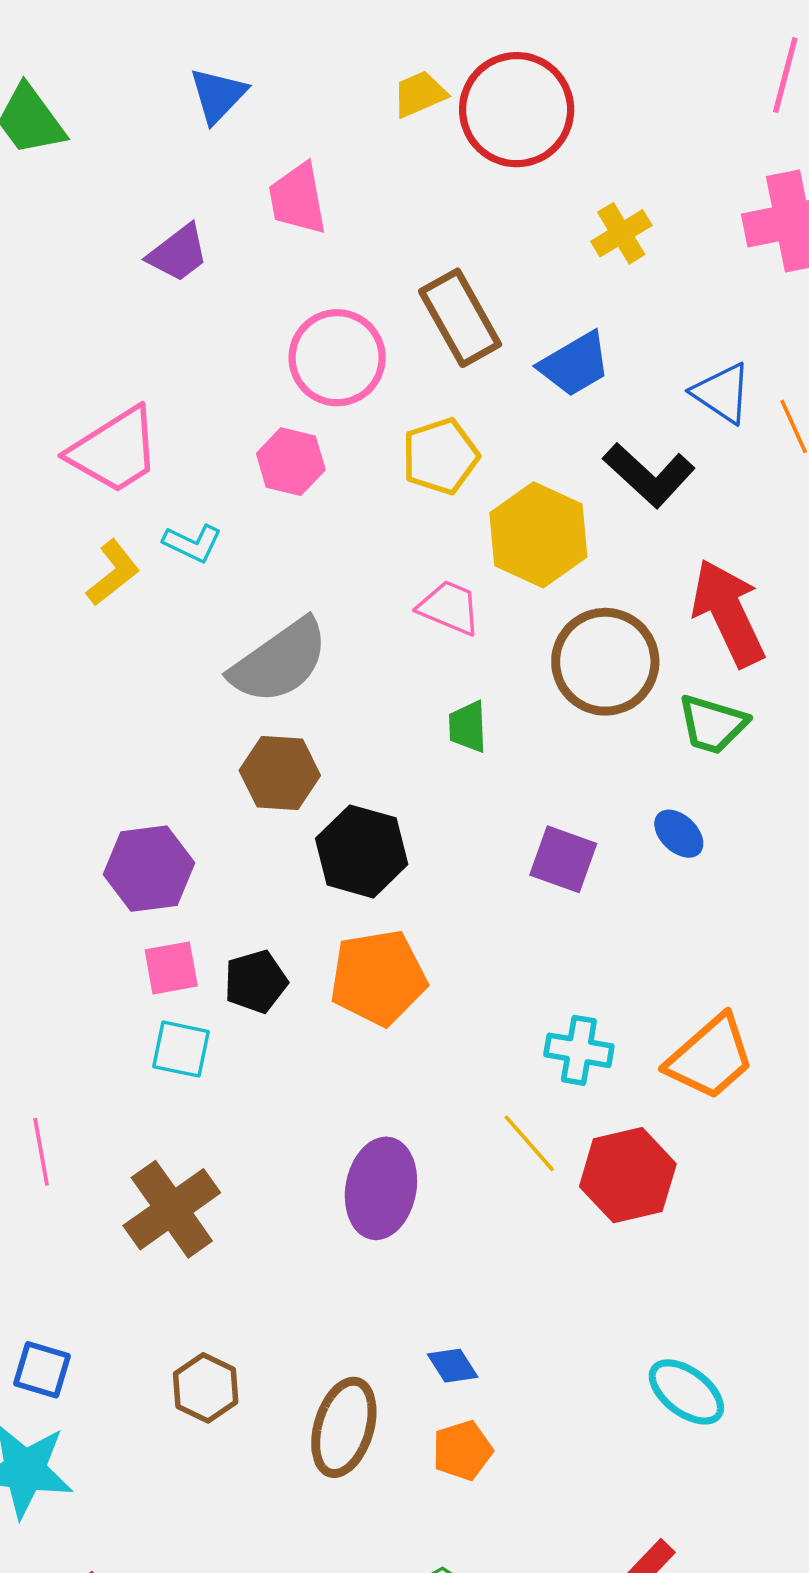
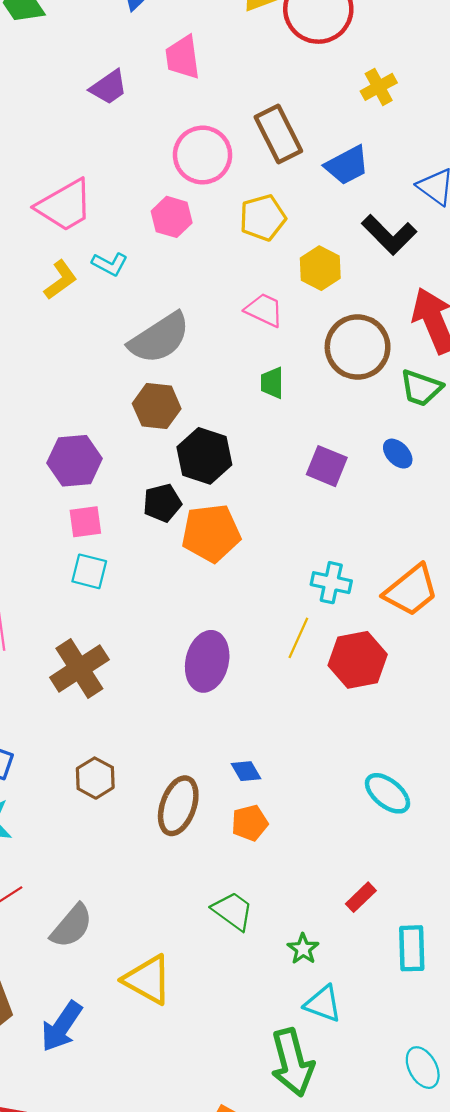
yellow hexagon: (538, 535) -> (320, 268), size x0.7
black pentagon: (256, 982) -> (162, 503), moved
yellow line: (529, 1143) -> (298, 638), turned 63

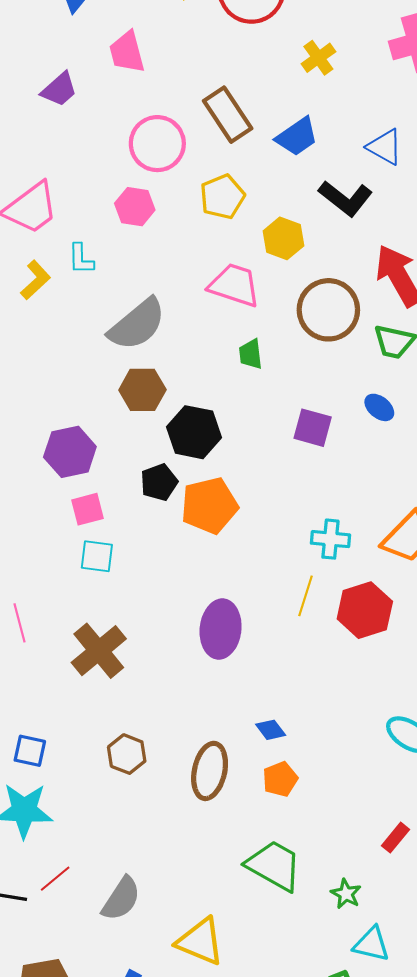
cyan L-shape: (110, 264) -> (81, 259), turned 68
pink trapezoid: (264, 310) -> (234, 285), size x1.4
green trapezoid: (233, 911) -> (274, 866), size x1.4

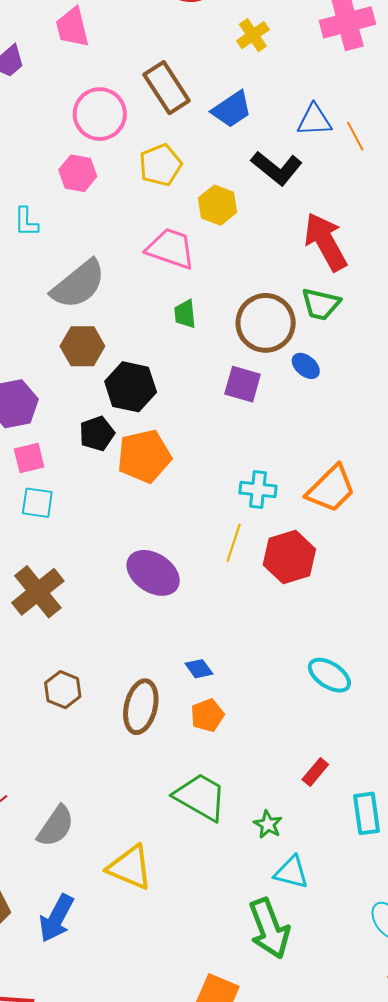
blue triangle: (385, 147) -> (314, 120), turned -33
brown circle: (328, 310) -> (266, 323), moved
purple ellipse: (221, 629) -> (153, 573), turned -64

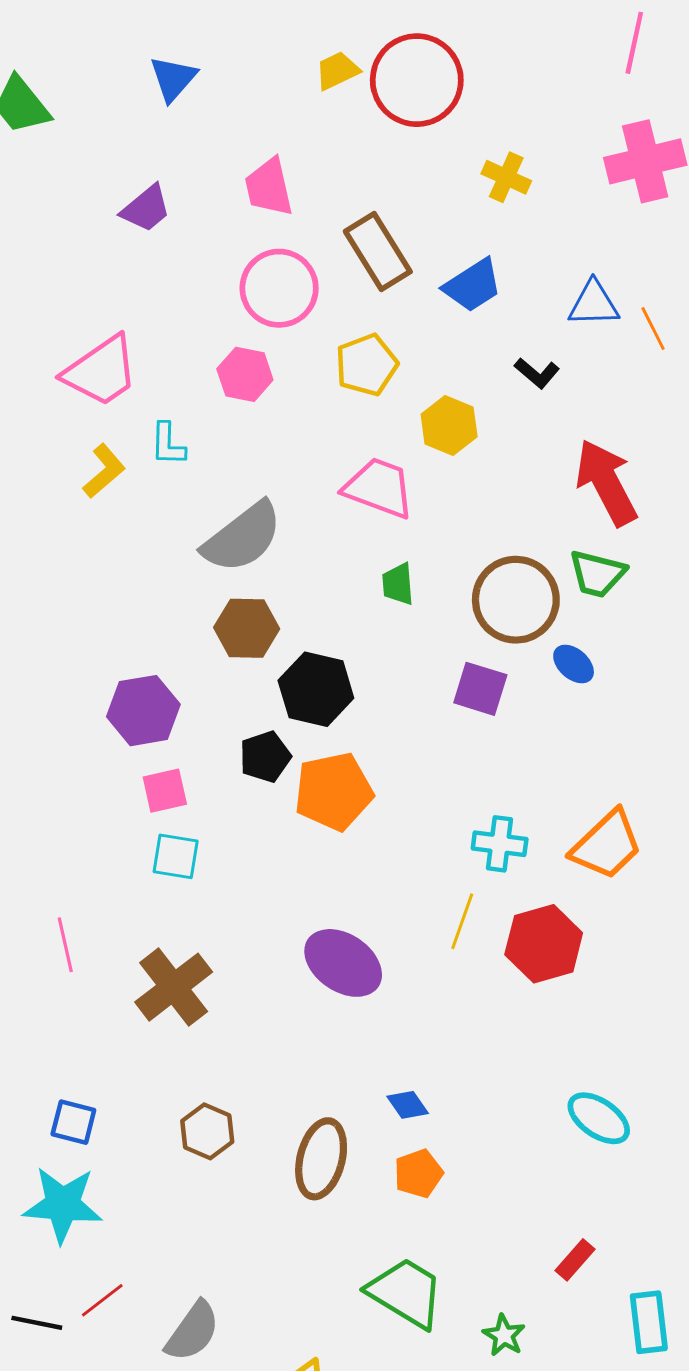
pink trapezoid: (72, 27) -> (269, 187), moved
yellow cross: (253, 35) -> (506, 177), turned -32
black L-shape: (277, 168) -> (537, 373), size x0.6

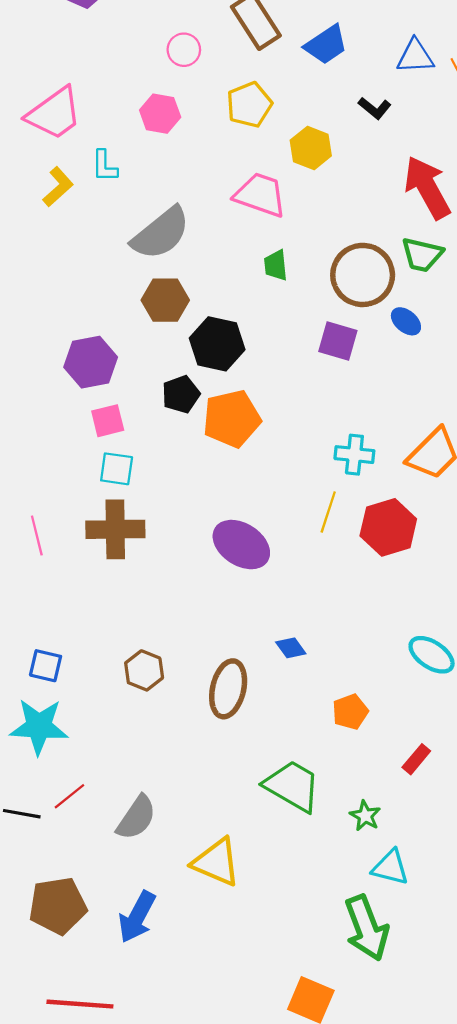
pink circle: (279, 288) -> (184, 50), size x0.6
brown cross: (174, 987) -> (115, 529), moved, turned 38
orange pentagon: (418, 1174) -> (350, 712), moved

